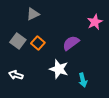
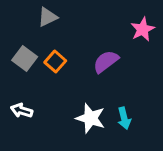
white star: (59, 69) -> (90, 118), moved

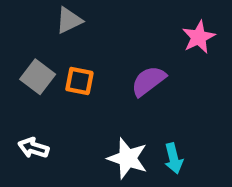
orange square: (55, 62) -> (79, 81), turned -30

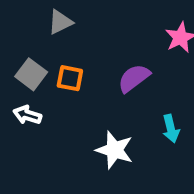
white arrow: (33, 148) -> (27, 115), moved
cyan arrow: (174, 158) -> (171, 129), moved

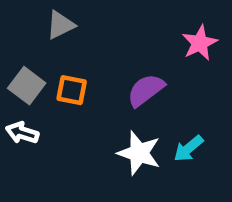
cyan arrow: (171, 129) -> (188, 149), turned 64
white star: (115, 150) -> (139, 153), moved

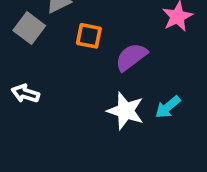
gray square: (27, 86) -> (29, 28), moved
orange square: (72, 90) -> (89, 36), moved

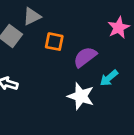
cyan arrow: (168, 107) -> (109, 78), moved

